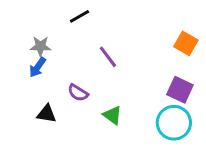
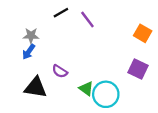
purple line: (108, 57) -> (87, 19), moved
black triangle: (46, 114) -> (36, 87), size x1.5
cyan circle: (174, 123) -> (106, 94), moved

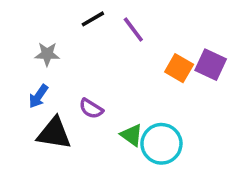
orange square: (143, 33) -> (179, 68), moved
blue arrow: (29, 52) -> (38, 96), moved
purple square: (138, 69) -> (211, 65), moved

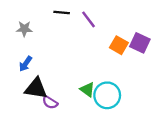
black line: (93, 19) -> (62, 12), turned 35
gray star: (47, 54) -> (24, 29), moved
purple semicircle: (91, 109) -> (50, 102), moved

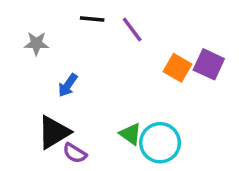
blue arrow: (25, 64) -> (68, 85), moved
black triangle: (36, 88) -> (54, 132), turned -40

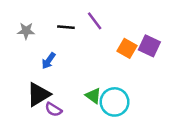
black line: (92, 19) -> (66, 27), moved

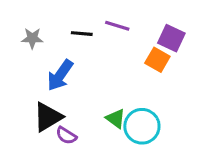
purple line: (95, 21) -> (117, 26), turned -36
purple square: (149, 46) -> (171, 38), moved
blue arrow: (48, 61) -> (60, 75), size x1.5

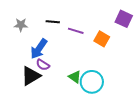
purple line: (117, 26) -> (76, 31), moved
purple square: (171, 38) -> (124, 19), moved
purple semicircle: (66, 136) -> (43, 65), moved

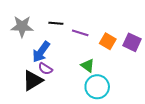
purple square: (124, 19) -> (132, 42), moved
gray star: (21, 25) -> (22, 26), size x1.5
green triangle: (75, 77) -> (88, 66), moved

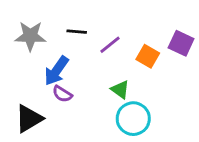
purple line: (80, 33) -> (110, 45), turned -56
purple square: (132, 42) -> (181, 43), moved
black triangle: (33, 80) -> (29, 119), moved

